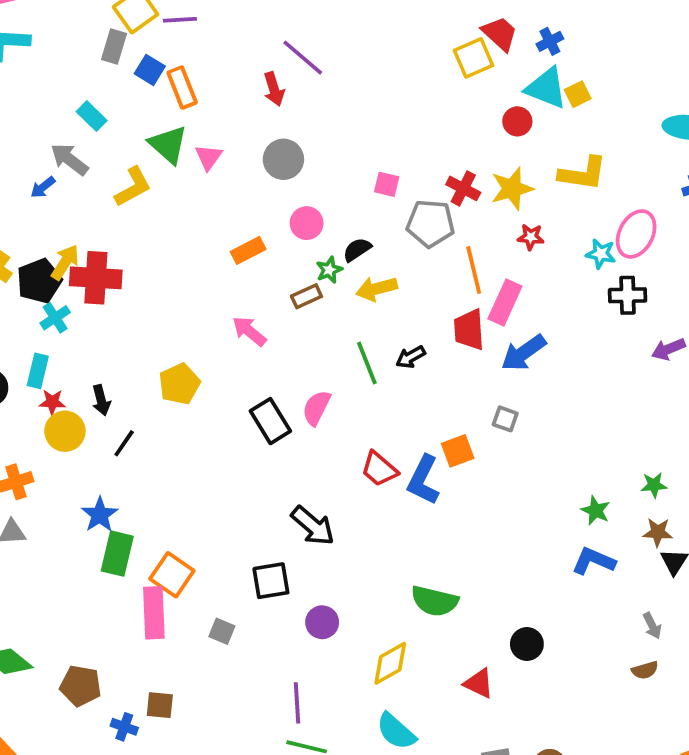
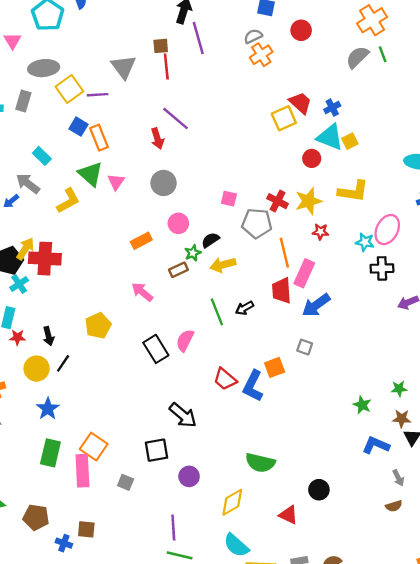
gray rectangle: (114, 46) -> (23, 101), moved
yellow circle: (65, 431) -> (37, 369), moved
green rectangle: (117, 554) -> (50, 453), moved
blue L-shape: (593, 561) -> (376, 445), moved

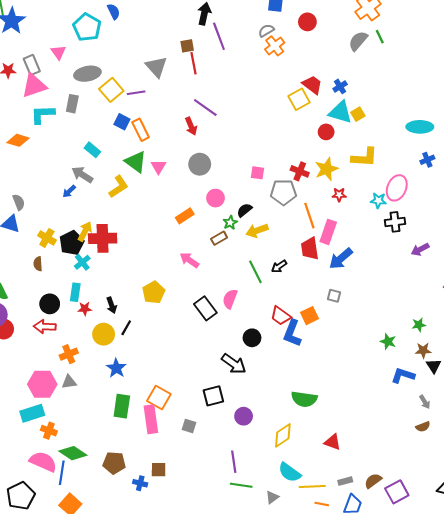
red trapezoid: (225, 379) -> (281, 316), moved
black circle: (319, 490) -> (252, 338), moved

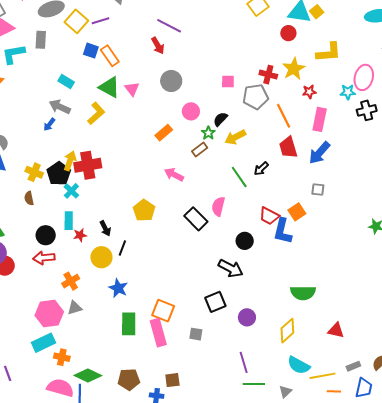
pink rectangle: (328, 232) -> (320, 119), moved

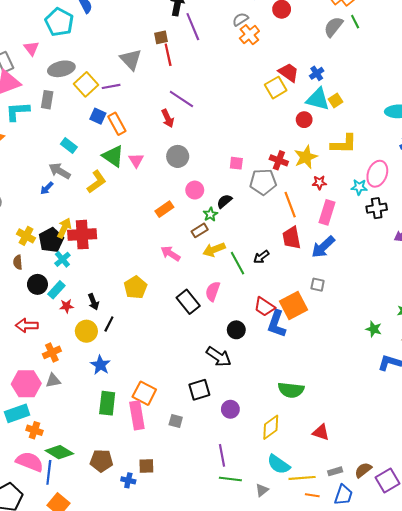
yellow arrow: (235, 137) -> (214, 250), moved
orange square: (297, 212) -> (294, 305), size x1.5
cyan rectangle: (69, 221) -> (56, 290), turned 36
black circle: (46, 235) -> (37, 284), moved

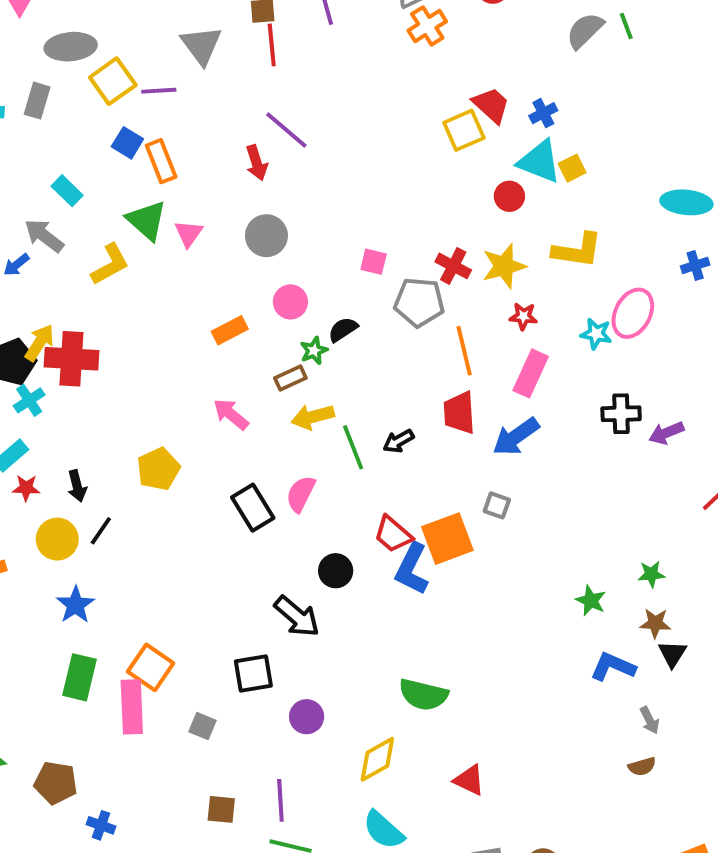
black cross: (377, 208) -> (621, 414), moved
brown square: (146, 466) -> (221, 809), moved

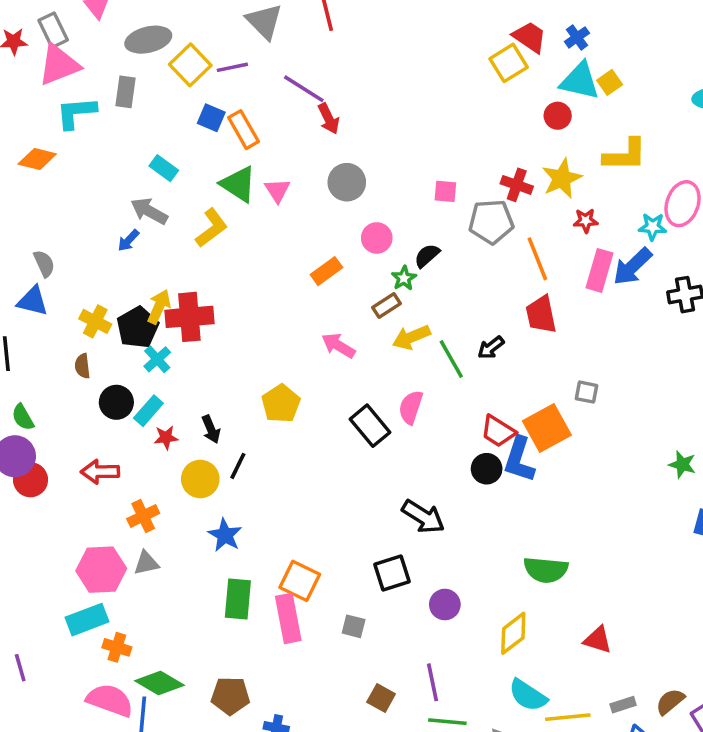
purple line: (286, 130) -> (304, 89), moved
blue arrow: (516, 437) -> (632, 266), moved
black circle: (336, 571) -> (487, 469), moved
brown square: (221, 809) -> (381, 698), turned 32

